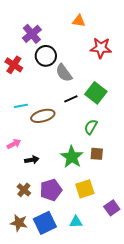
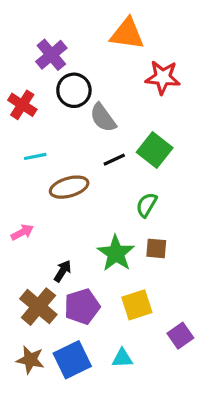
orange triangle: (79, 21) -> (127, 34), size x1.6
cyan line: (21, 106) -> (35, 156), moved
black arrow: (32, 160) -> (63, 271), moved, turned -48
brown cross: (24, 190) -> (38, 307), size x1.6

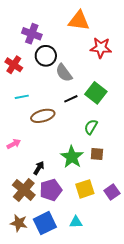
purple cross: (51, 55) -> (32, 34), turned -30
purple square: (180, 336) -> (112, 192), moved

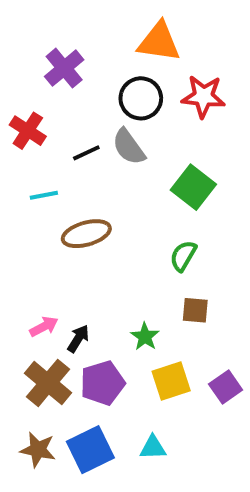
purple cross: (32, 34) -> (64, 68), turned 30
black circle: (46, 56) -> (141, 98), moved
black line: (71, 99) -> (86, 153), moved
pink arrow: (14, 144) -> (44, 326), moved
green star: (72, 157) -> (145, 337), moved, size x0.6

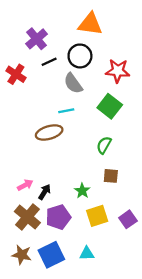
red star: (203, 96) -> (118, 71), moved
black line: (86, 153) -> (49, 62), moved
cyan line: (44, 195) -> (66, 111), moved

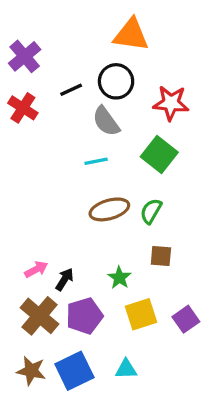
purple cross: (37, 39) -> (25, 56), moved
brown ellipse: (49, 132) -> (109, 209), moved

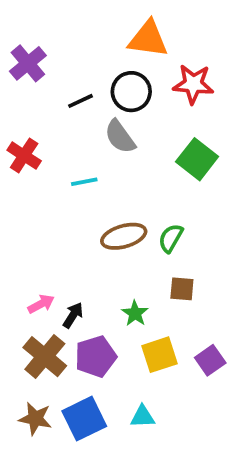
red star: (171, 103) -> (193, 84), moved
red cross: (23, 108) -> (24, 155), moved
green square: (159, 155) -> (197, 159), moved
cyan line: (96, 161) -> (84, 182), moved

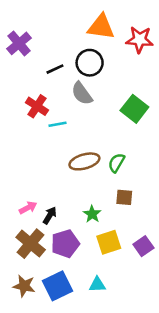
red star: (193, 84) -> (140, 40), moved
red cross: (24, 155) -> (37, 106), moved

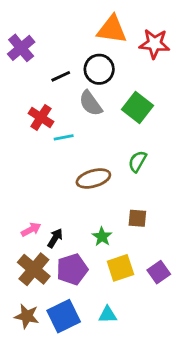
green square: (134, 109) -> (137, 108), moved
green semicircle: (116, 163) -> (137, 161), moved

